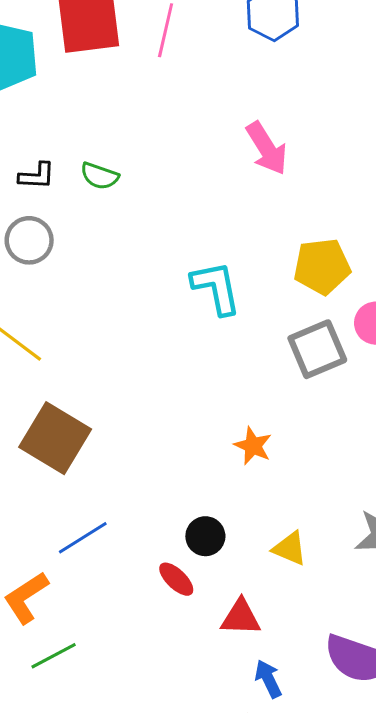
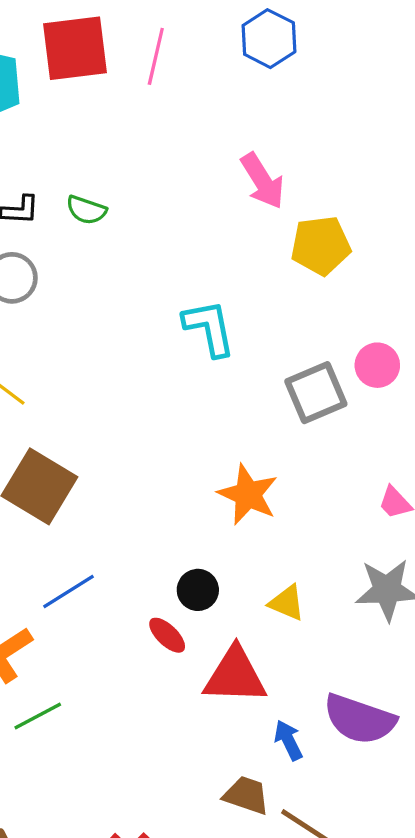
yellow pentagon: (322, 266) -> (321, 246), moved
orange star: (253, 446) -> (248, 495), size x1.5
red triangle: (241, 617) -> (235, 676), size x1.5
blue arrow: (268, 679) -> (288, 740), moved

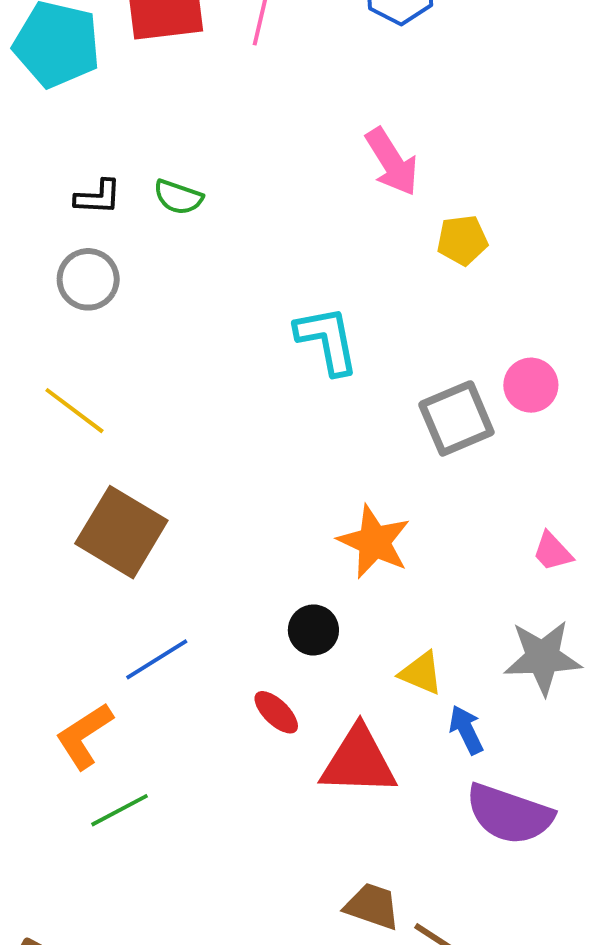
yellow pentagon: (321, 246) -> (462, 240), size x0.7
black circle: (198, 590) -> (313, 630), moved
blue arrow: (288, 740) -> (466, 730), moved

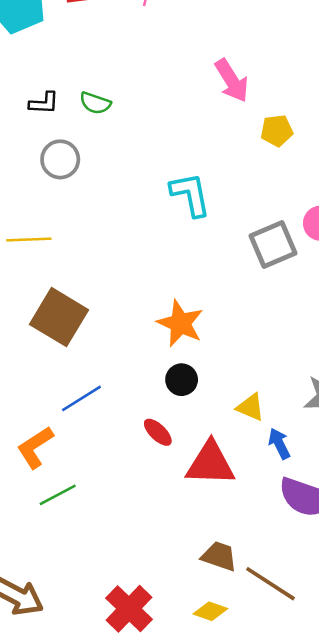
gray circle: (88, 279) -> (60, 159), moved
yellow line: (74, 411) -> (29, 239), turned -39
orange star: (374, 542) -> (180, 323), moved

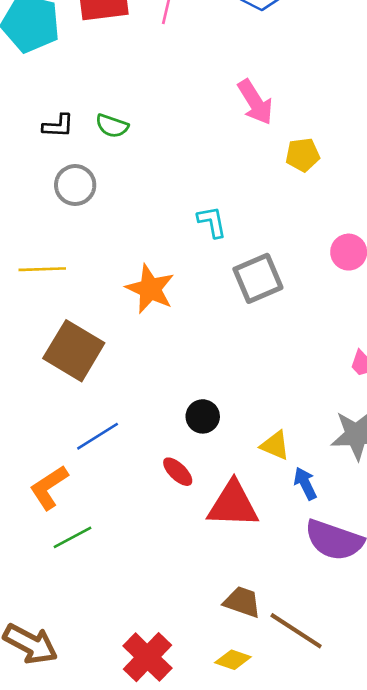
cyan L-shape: (190, 194) -> (212, 222), size x0.7
gray square: (273, 245) -> (258, 278), moved
orange star: (180, 323) -> (150, 289), moved

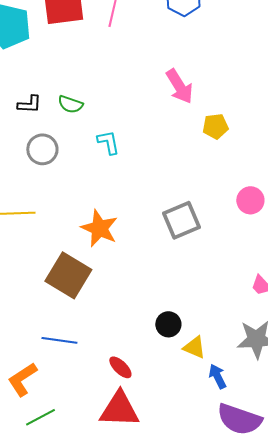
cyan L-shape: (212, 222) -> (108, 142), moved
brown square: (74, 351) -> (68, 275), moved
black circle: (203, 416) -> (168, 324), moved
blue line: (98, 436) -> (59, 340), turned 40
red triangle: (233, 505) -> (119, 409), moved

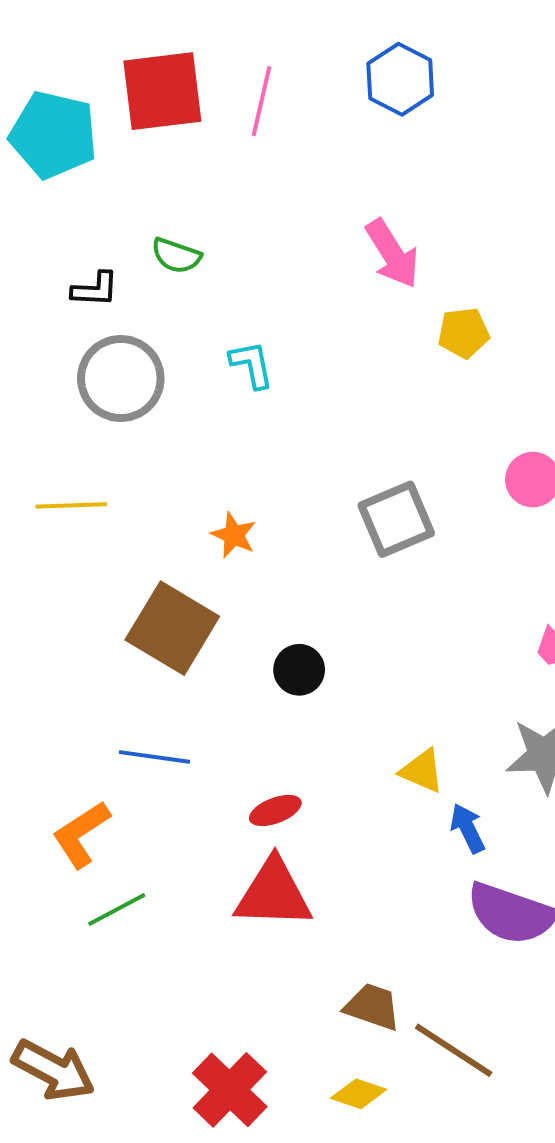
green semicircle: (70, 104) -> (176, 256), moved
gray circle: (42, 149) -> (121, 378), size x1.4
orange star: (99, 228) -> (234, 535), size x0.6
black circle: (168, 324) -> (299, 670), moved
red ellipse: (120, 367) -> (275, 810), turned -65

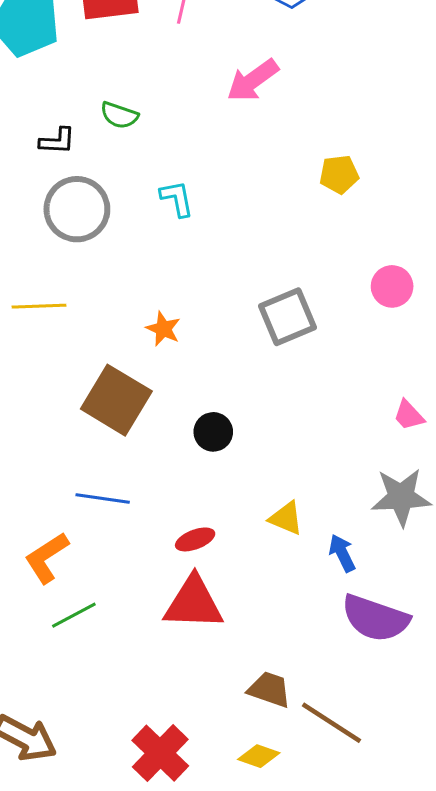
pink arrow: (392, 254) -> (253, 80), moved, turned 86
yellow triangle: (422, 771) -> (286, 518), moved

